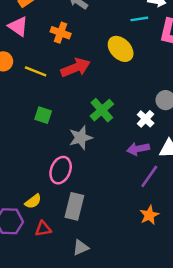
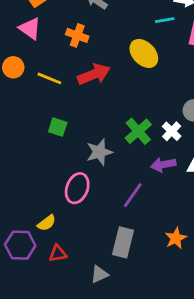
green cross: (102, 110) -> (138, 131), moved
purple line: (149, 176) -> (133, 195), moved
gray rectangle: (74, 206) -> (123, 242), moved

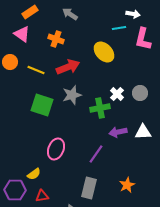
green square: (58, 127) -> (42, 105), size x1.6
green cross: (138, 131) -> (100, 108), turned 30
white cross: (172, 131) -> (117, 94), moved
gray star: (99, 152) -> (72, 95), moved

